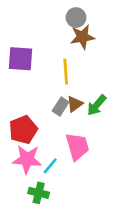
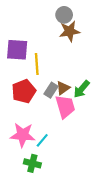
yellow line: (66, 72) -> (37, 64), moved
red pentagon: (23, 130) -> (24, 91), moved
pink trapezoid: (77, 146) -> (65, 107), moved

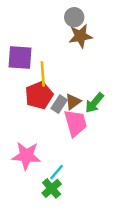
red pentagon: (24, 91) -> (39, 95), moved
cyan line: (42, 140) -> (57, 172), moved
green cross: (32, 163) -> (52, 188), moved, turned 35

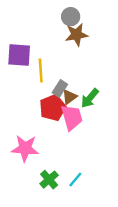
red pentagon: (39, 95) -> (53, 108), moved
gray rectangle: (59, 104) -> (60, 89), moved
cyan line: (57, 172) -> (75, 180), moved

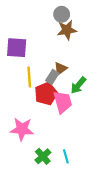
yellow line: (41, 71) -> (29, 77), moved
brown triangle: (69, 97) -> (61, 69), moved
cyan line: (75, 180) -> (66, 156), turned -56

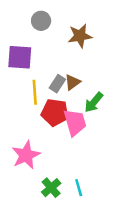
gray circle: (62, 14) -> (41, 21), moved
gray rectangle: (52, 77) -> (57, 84), moved
red pentagon: (46, 94) -> (55, 112), turned 30
pink star: (22, 129) -> (26, 155), turned -30

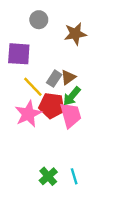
yellow line: (35, 92) -> (33, 87), turned -40
green arrow: (94, 102) -> (72, 96), moved
pink star: (26, 155) -> (28, 114), moved

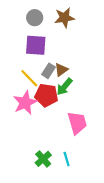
brown star: (75, 34) -> (64, 18), moved
purple square: (19, 54) -> (36, 45), moved
pink trapezoid: (71, 115) -> (77, 123), moved

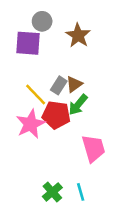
brown star: (64, 18) -> (78, 35), moved, turned -30
purple square: (36, 45) -> (28, 43), moved

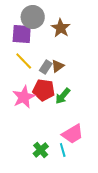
gray circle: (42, 21) -> (33, 17), size x1.5
yellow line: (36, 94) -> (24, 61), moved
green arrow: (78, 105) -> (63, 96), moved
pink trapezoid: (93, 148) -> (73, 134), moved, turned 75

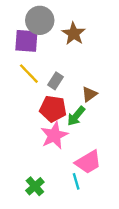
brown triangle: (58, 66) -> (89, 94), moved
pink star: (24, 97) -> (54, 135), moved
green cross: (41, 150) -> (35, 186), moved

